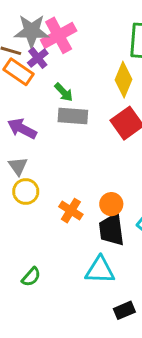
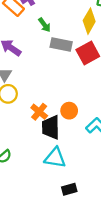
gray rectangle: (73, 116) -> (61, 44), moved
black trapezoid: (112, 230) -> (51, 127), moved

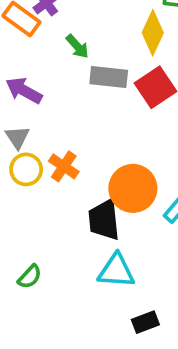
orange circle: (69, 111) -> (133, 188), size x1.6
orange cross: (39, 112) -> (64, 166), moved

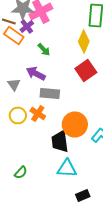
gray rectangle: (109, 77) -> (50, 94), moved
purple arrow: (24, 90) -> (36, 74), moved
gray triangle: (17, 137) -> (14, 84), moved

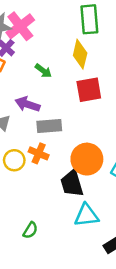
green arrow: (44, 50) -> (43, 71), moved
red square: (86, 70) -> (89, 90), turned 35

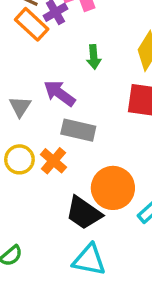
green arrow: (43, 71) -> (94, 57), turned 30
black trapezoid: (72, 183) -> (84, 213), turned -56

